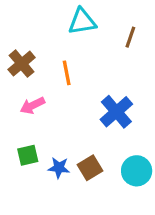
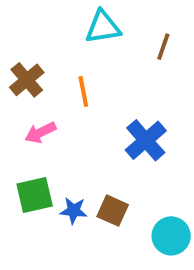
green square: (28, 155) -> (35, 195), size x1.4
brown square: (90, 168) -> (113, 211), turned -35
cyan circle: (137, 171) -> (171, 236), moved

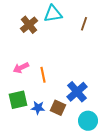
brown cross: (27, 80) -> (29, 25), moved
orange line: (83, 92) -> (43, 75), moved
blue cross: (146, 140) -> (77, 92), moved

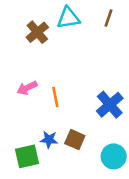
brown line: (84, 24) -> (108, 18), moved
blue cross: (77, 92) -> (110, 105), moved
green square: (18, 100) -> (27, 156), moved

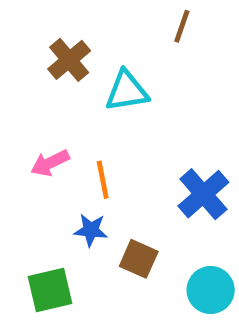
cyan triangle: (68, 18) -> (127, 91), moved
brown line: (108, 18) -> (182, 26), moved
blue star: (49, 140) -> (91, 230), moved

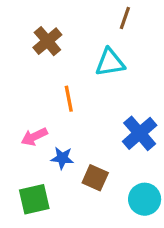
cyan triangle: (127, 91) -> (110, 63), moved
pink arrow: (50, 163) -> (34, 137), moved
orange line: (103, 180) -> (69, 99), moved

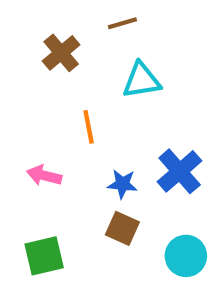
brown line: (125, 18) -> (122, 23), moved, turned 55
pink arrow: (34, 137) -> (44, 176), turned 40
blue star: (62, 158) -> (122, 184), moved

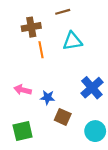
brown cross: (61, 53) -> (31, 27), turned 30
orange line: (89, 127) -> (41, 50), moved
blue star: (122, 184) -> (47, 97), moved

